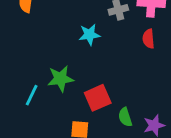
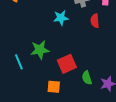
red semicircle: (149, 39) -> (95, 21), moved
cyan line: (32, 95) -> (19, 62), turned -49

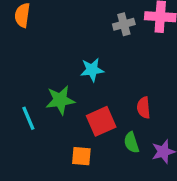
cyan star: (61, 18) -> (92, 70), moved
red semicircle: (95, 21) -> (144, 108), moved

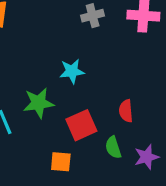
gray cross: (124, 24) -> (93, 16), moved

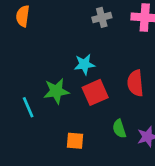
red semicircle: (126, 111) -> (135, 83), moved, size x1.4
red square: (81, 125) -> (95, 92), moved

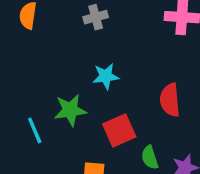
gray cross: (102, 17) -> (96, 17), moved
red square: (95, 92) -> (119, 130), moved

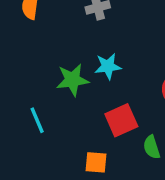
green star: (70, 110) -> (72, 80), moved

